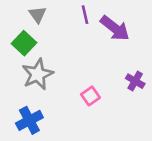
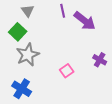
blue cross: (29, 120) -> (22, 89), turned -30

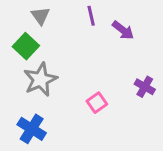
purple arrow: (85, 21) -> (123, 30), size x0.7

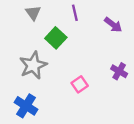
purple arrow: (123, 30) -> (113, 25), moved
green square: (26, 46) -> (56, 38), moved

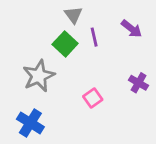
gray triangle: (33, 13) -> (73, 15), moved
purple line: (75, 13) -> (94, 37), moved

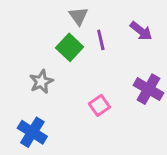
gray star: (39, 76) -> (41, 82), size x0.7
purple cross: (138, 83) -> (149, 89), size x1.4

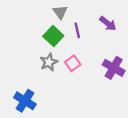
gray star: (41, 82) -> (49, 62), moved
pink square: (99, 105) -> (73, 63), moved

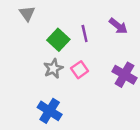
gray triangle: (60, 12) -> (27, 14), moved
blue cross: (25, 101) -> (50, 111), moved

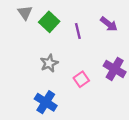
green square: (58, 40) -> (49, 22), moved
pink square: (80, 70) -> (81, 79), moved

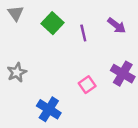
gray triangle: (25, 13) -> (16, 13), moved
gray star: (49, 63) -> (17, 72), moved

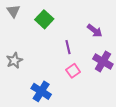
purple arrow: (117, 26) -> (95, 31), moved
purple line: (83, 33) -> (68, 47), moved

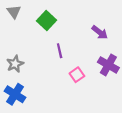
purple line: (68, 47) -> (60, 51), moved
blue cross: (41, 91) -> (15, 94), moved

